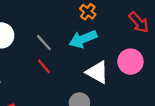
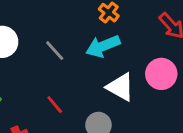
red line: (44, 66) -> (55, 105), moved

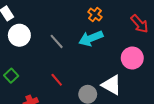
white triangle: (120, 87) -> (112, 85), moved

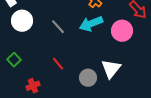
pink circle: (132, 58) -> (122, 31), moved
white triangle: (112, 85) -> (111, 69), turned 40

